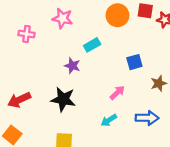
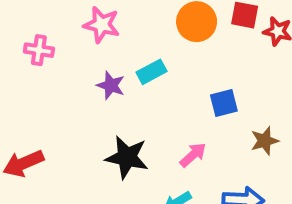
purple star: (72, 66) -> (111, 85), moved
black star: (63, 99) -> (127, 157), moved

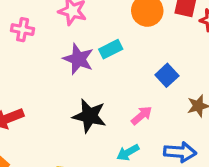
purple star: (111, 85) -> (78, 59), size x1.4
blue square: (224, 103) -> (167, 75), turned -30

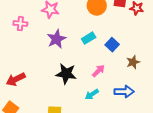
cyan rectangle: (111, 49) -> (89, 38), moved
purple star: (78, 59) -> (56, 39), turned 30

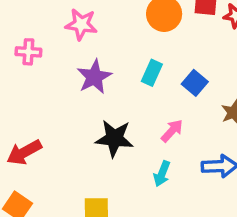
cyan rectangle: (89, 38) -> (152, 73), turned -32
cyan arrow: (92, 94) -> (162, 174), turned -32

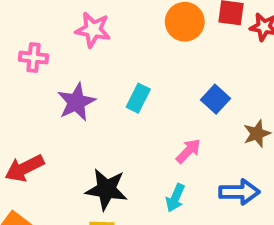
cyan rectangle: (152, 73) -> (138, 98), moved
purple star: (94, 77) -> (76, 102), moved
black star: (114, 138) -> (106, 189), moved

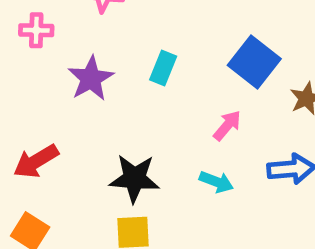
blue square: (215, 99) -> (254, 62), size x1.5
cyan arrow: (175, 198) -> (216, 182), turned -88

